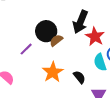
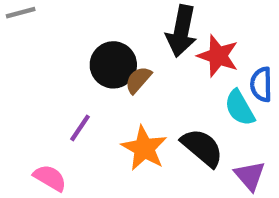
purple line: (26, 49) -> (80, 128), moved
black semicircle: (79, 77) -> (202, 148), size x1.5

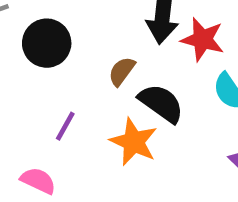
black circle: (113, 65) -> (47, 43), moved
black semicircle: (202, 148) -> (161, 103), moved

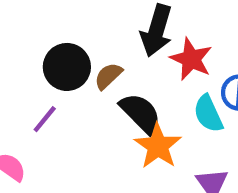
black circle: (47, 43) -> (67, 67), moved
orange star: (134, 142) -> (158, 146), moved

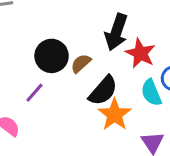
black semicircle: (141, 113) -> (103, 91), turned 84

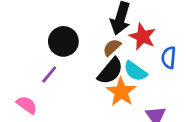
brown semicircle: (81, 63) -> (112, 47), moved
cyan semicircle: (151, 93) -> (135, 71), moved, turned -30

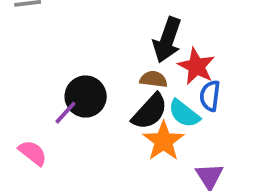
black circle: (63, 41) -> (86, 97), moved
brown semicircle: (112, 47) -> (154, 79), turned 48
blue semicircle: (169, 58) -> (210, 96), moved

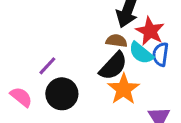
black circle: (86, 97) -> (62, 94), moved
cyan semicircle: (184, 113) -> (141, 53), moved

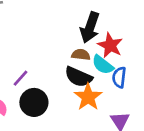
blue semicircle: (160, 54) -> (119, 77), moved
black semicircle: (113, 66) -> (78, 77), turned 72

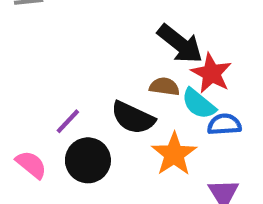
black arrow: (90, 27) -> (180, 44), turned -72
black semicircle: (78, 77) -> (133, 118), moved
blue semicircle: (119, 77) -> (224, 124), turned 78

